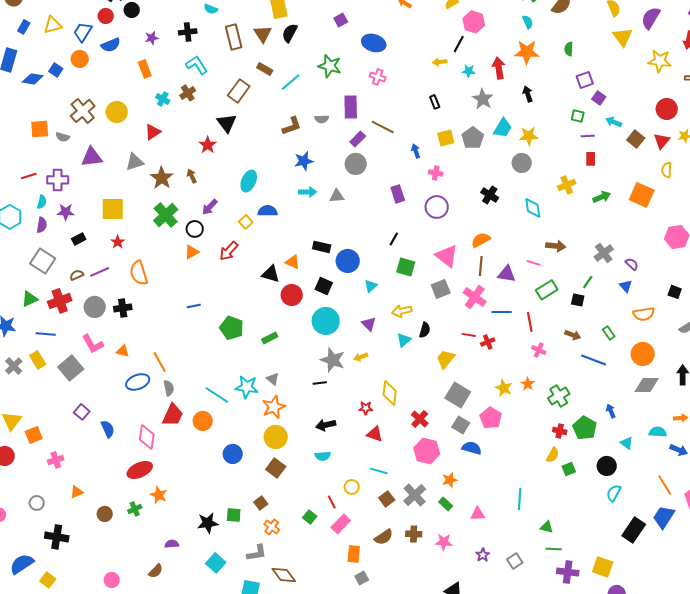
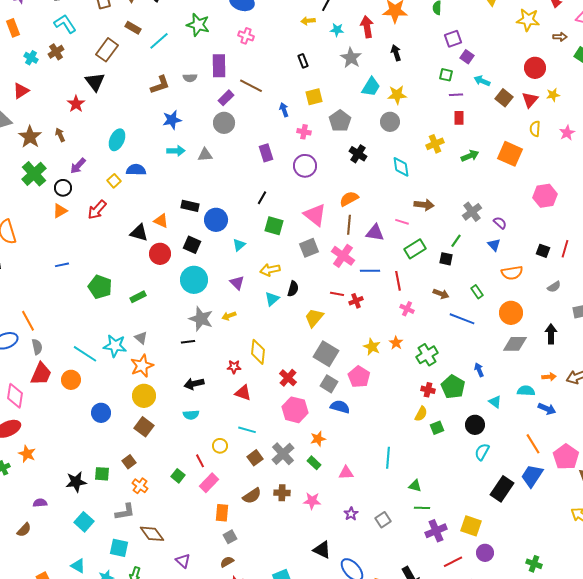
gray pentagon: (473, 138) -> (340, 121), moved
purple cross: (568, 572) -> (436, 531), turned -30

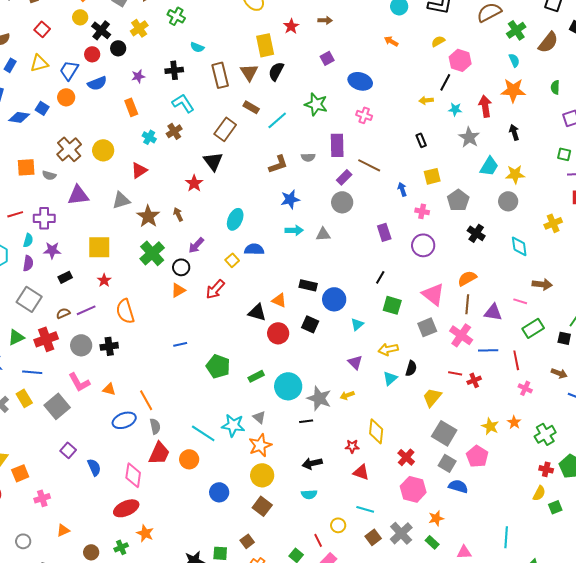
cyan circle: (194, 280) -> (288, 386), moved

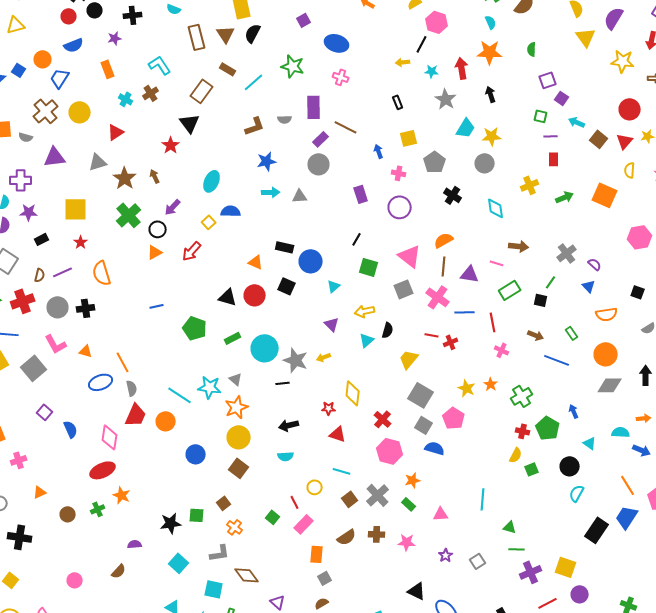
blue trapezoid: (69, 70) -> (60, 78), moved
black cross: (174, 70) -> (133, 15), moved
black triangle: (257, 312) -> (228, 297), moved
brown semicircle: (63, 313) -> (40, 275), turned 128

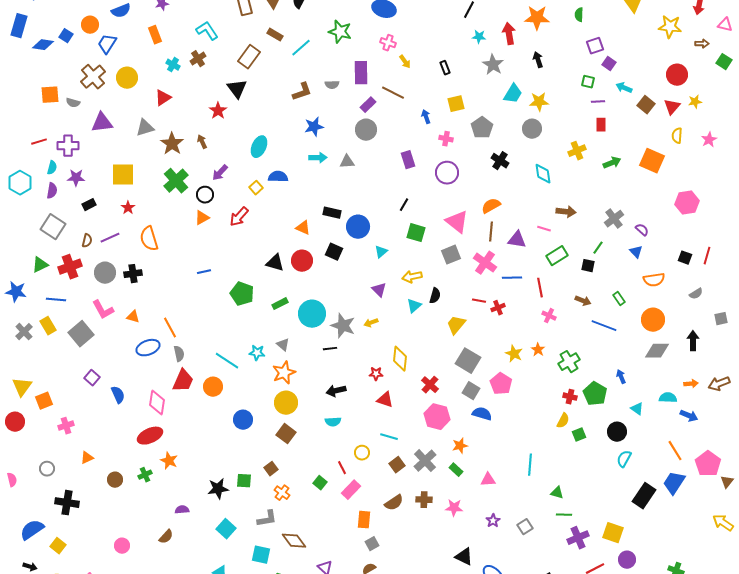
yellow arrow: (403, 62) -> (405, 62), moved, turned -120
cyan star: (210, 387) -> (257, 353), size x0.7

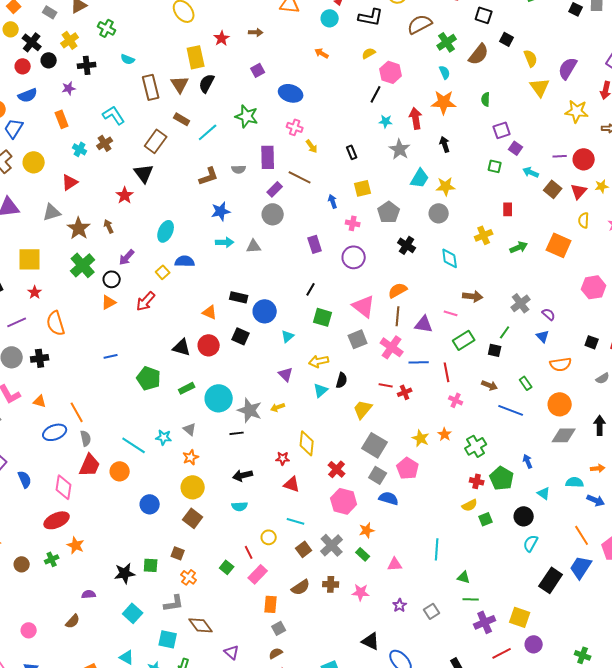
purple line: (598, 102) -> (560, 156), moved
orange star: (284, 373) -> (191, 457), size x0.7
yellow semicircle: (563, 421) -> (470, 505), turned 35
brown square: (271, 469) -> (178, 553), turned -32

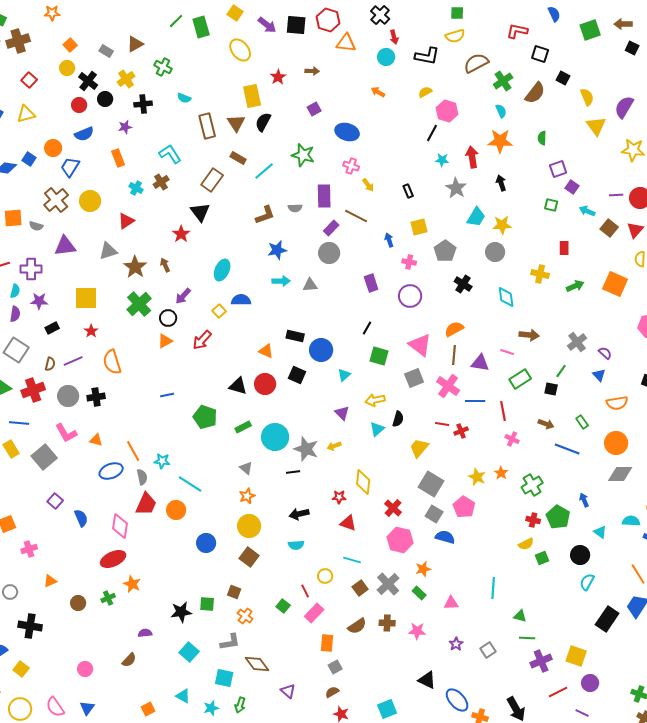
yellow cross: (484, 235) -> (540, 274), turned 36
cyan star: (164, 437) -> (162, 461), moved

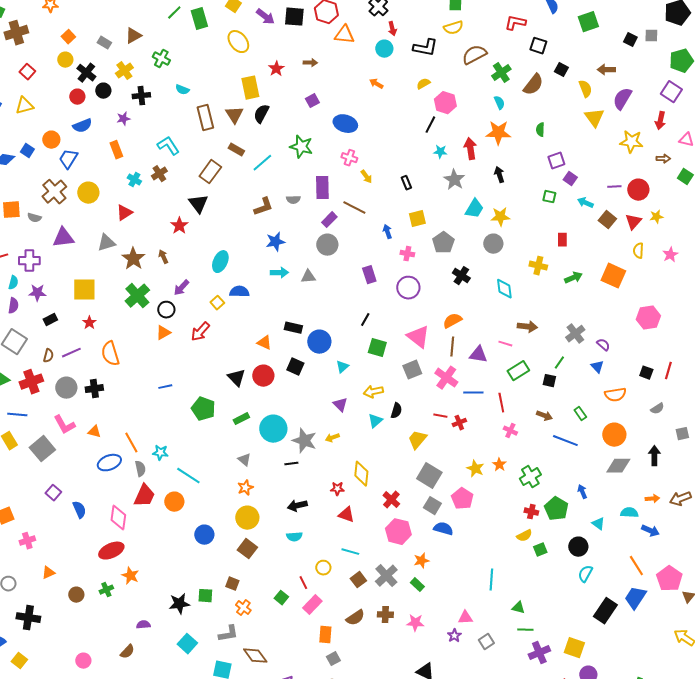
brown arrow: (623, 24) -> (606, 70), moved
black triangle: (238, 386) -> (236, 378), turned 30
pink triangle: (451, 603) -> (465, 618), moved

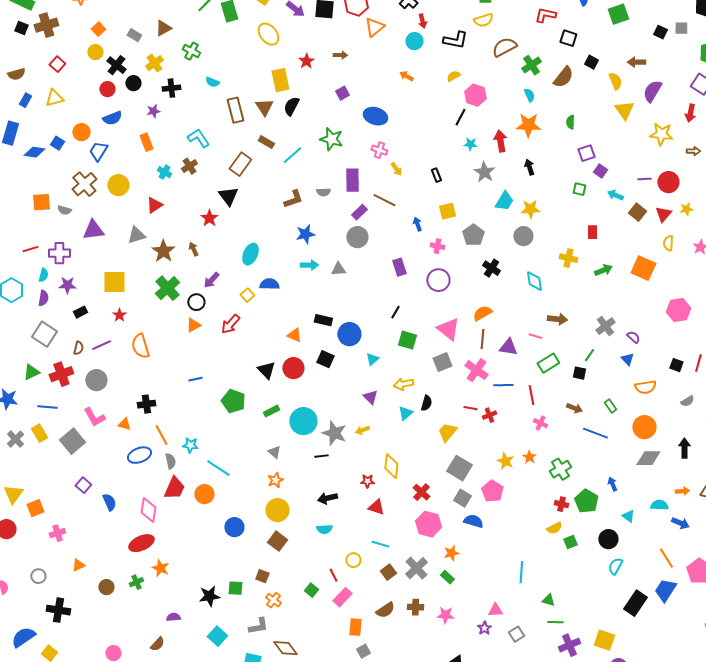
orange triangle: (344, 35) -> (374, 27), turned -45
black cross: (94, 389) -> (146, 404), moved

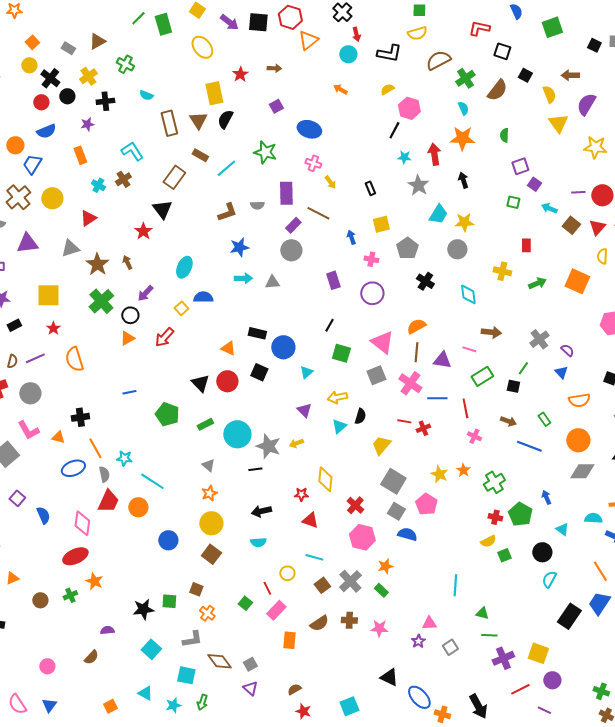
gray square: (363, 651) -> (250, 664), moved

